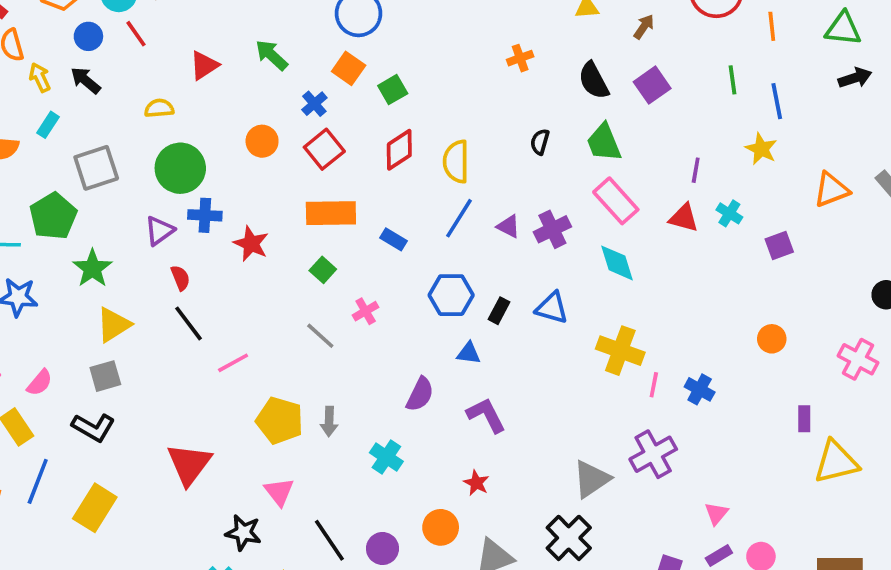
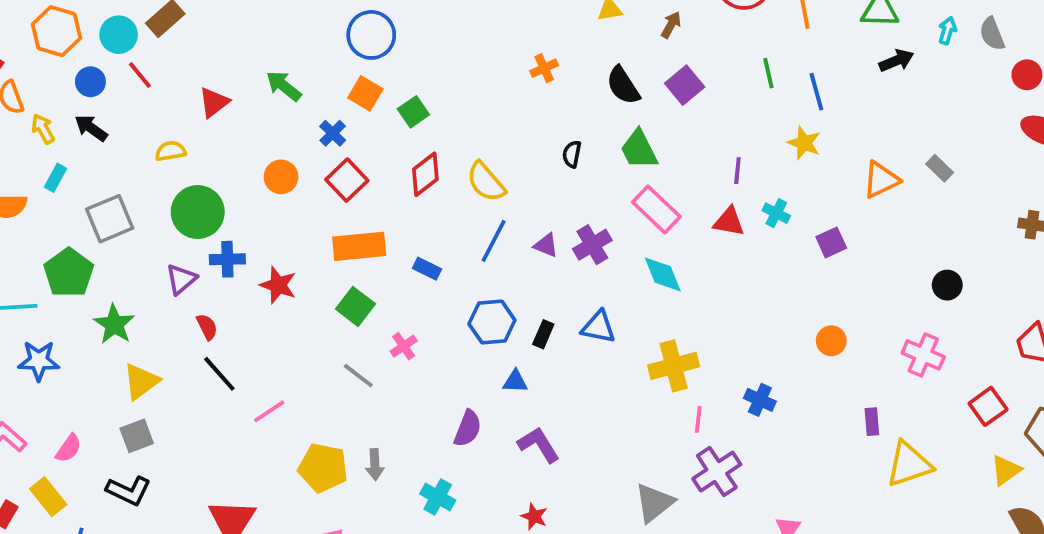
yellow semicircle: (456, 162) -> (486, 182), turned -36
green square: (323, 270) -> (355, 306), size x1.4
yellow cross: (620, 351) -> (674, 366), turned -30
pink line: (654, 385) -> (698, 419), moved

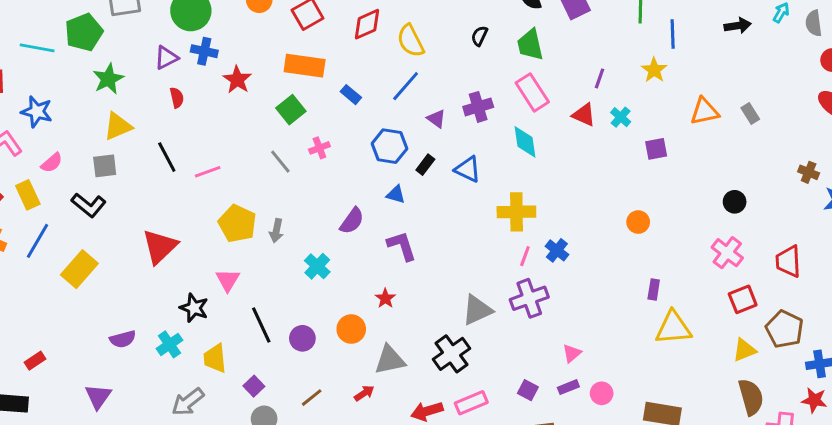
purple triangle: (546, 245) -> (436, 119), moved
pink cross: (923, 355) -> (727, 253), moved
blue star: (39, 361) -> (37, 112), moved
black line: (219, 374) -> (167, 157), moved
blue cross: (760, 400) -> (557, 250), moved

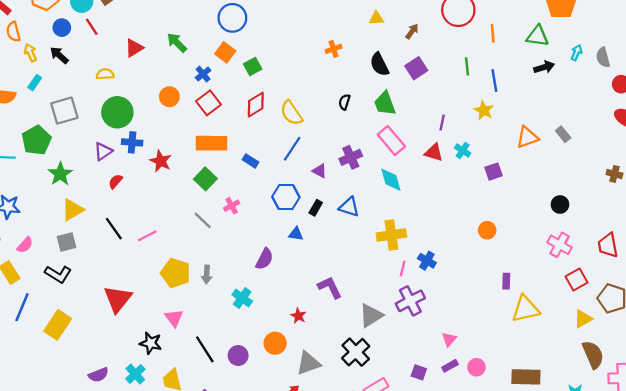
red semicircle: (177, 98) -> (115, 181), turned -119
purple L-shape: (402, 246) -> (330, 287), moved

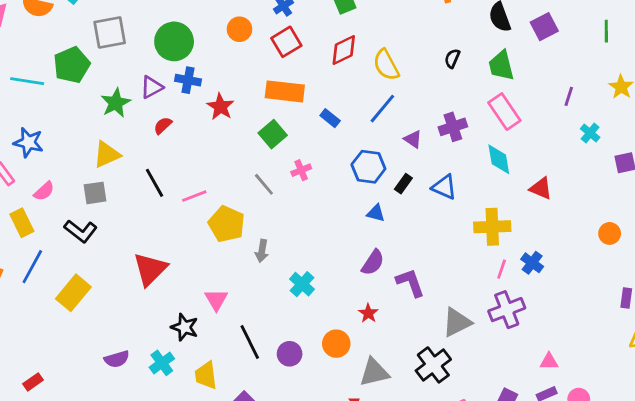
red triangle: (434, 152) -> (541, 188), moved
green star: (60, 174) -> (116, 103), moved
purple semicircle: (264, 259) -> (373, 263), moved
yellow pentagon: (176, 273) -> (227, 224), moved
pink triangle: (449, 339) -> (549, 362), turned 42

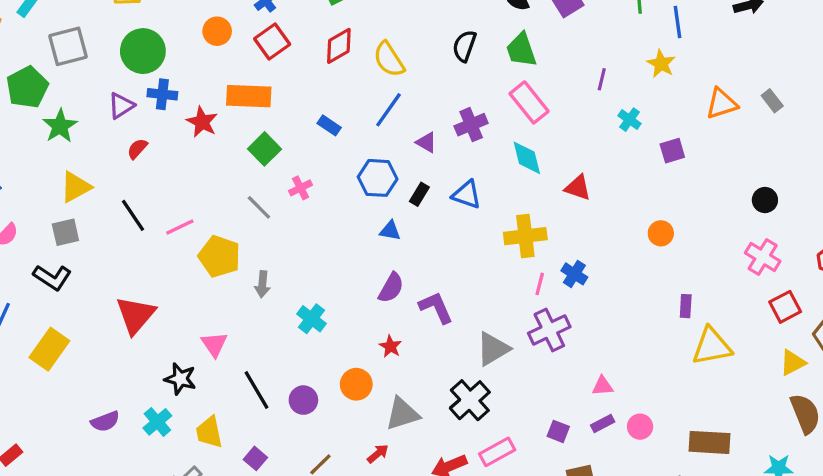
black semicircle: (452, 58) -> (464, 46), size x1.4
orange rectangle: (285, 91) -> (249, 96), moved
green star: (116, 103) -> (60, 126), moved

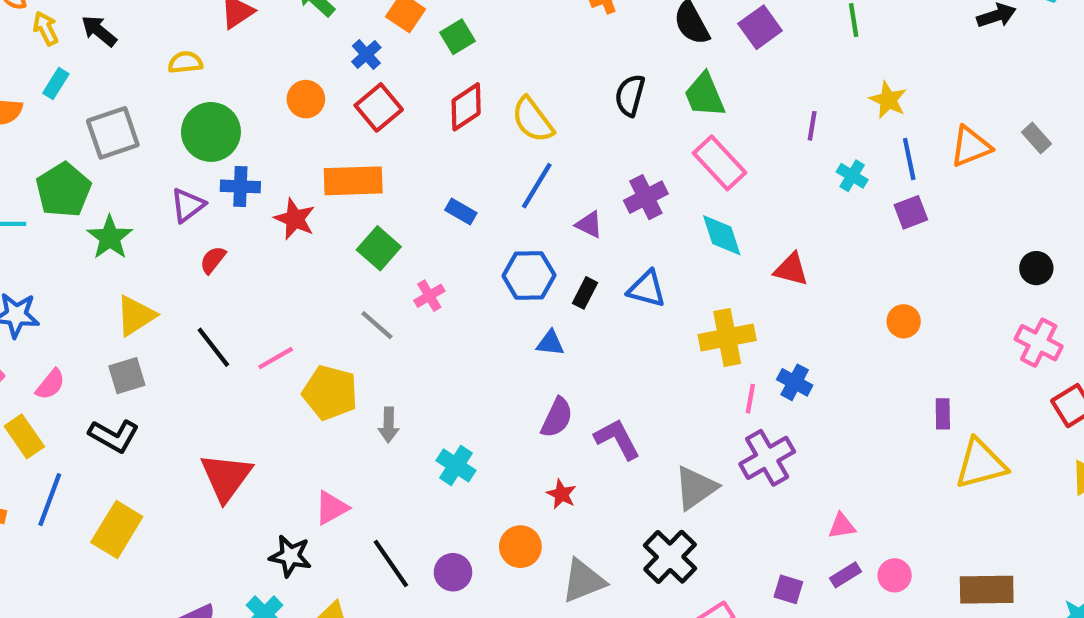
blue line: (677, 22) -> (909, 159), moved
pink triangle: (214, 344) -> (332, 508), turned 40

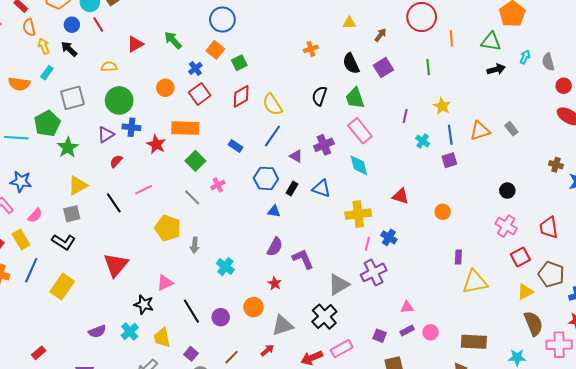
red triangle: (791, 269) -> (400, 196), moved
pink line: (276, 358) -> (144, 190), moved

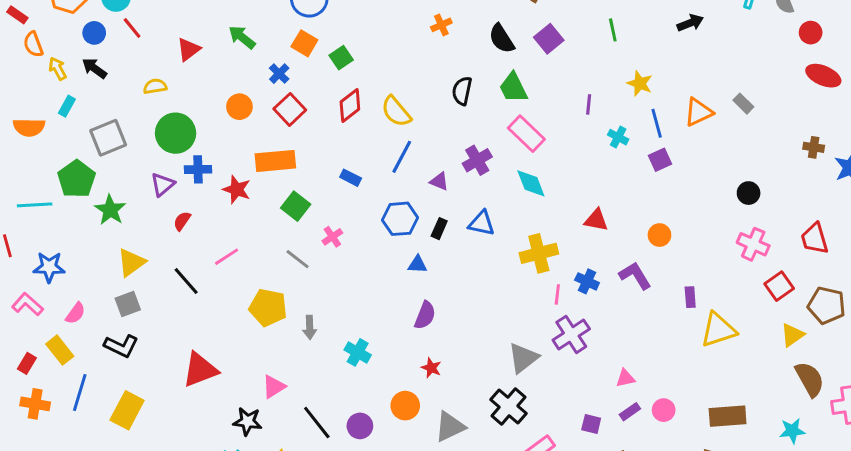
black arrow: (496, 69) -> (690, 23), moved
purple L-shape: (303, 259) -> (635, 276), moved
red triangle: (116, 265) -> (200, 370), turned 36

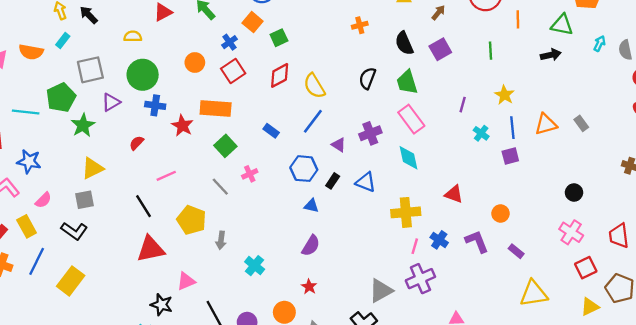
purple triangle: (163, 184) -> (111, 102), moved
black line: (186, 281) -> (143, 206), moved
purple rectangle: (690, 297) -> (516, 251), moved, turned -56
red triangle: (200, 370) -> (151, 249), moved

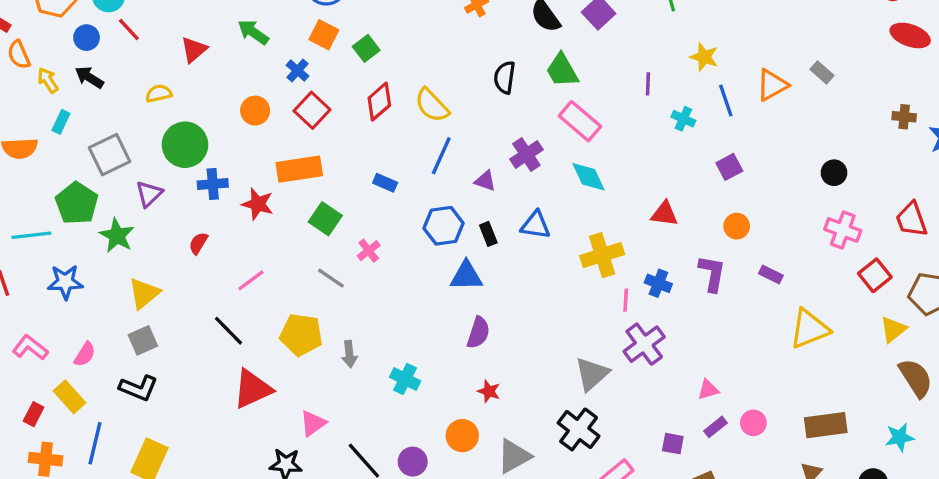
purple square: (510, 156) -> (729, 167), moved
blue star: (29, 161) -> (65, 282), moved
black rectangle: (333, 181) -> (488, 234), turned -42
blue triangle: (311, 206) -> (466, 276), size x1.5
purple L-shape: (477, 242) -> (712, 273), turned 45

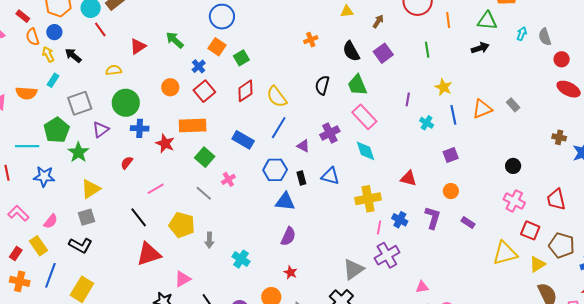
blue circle: (87, 38) -> (54, 32), moved
blue rectangle: (385, 183) -> (243, 140), size x1.5
red square: (875, 275) -> (530, 230), turned -36
yellow triangle: (809, 329) -> (505, 253), moved

